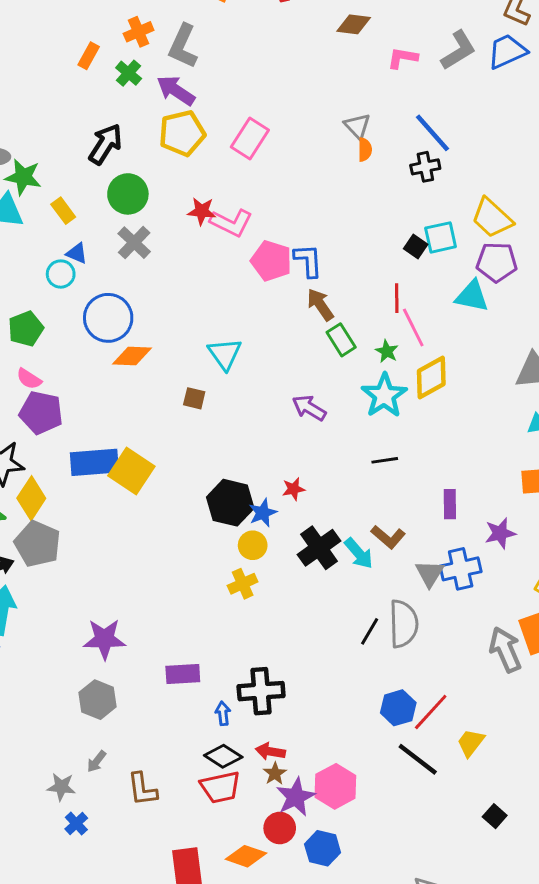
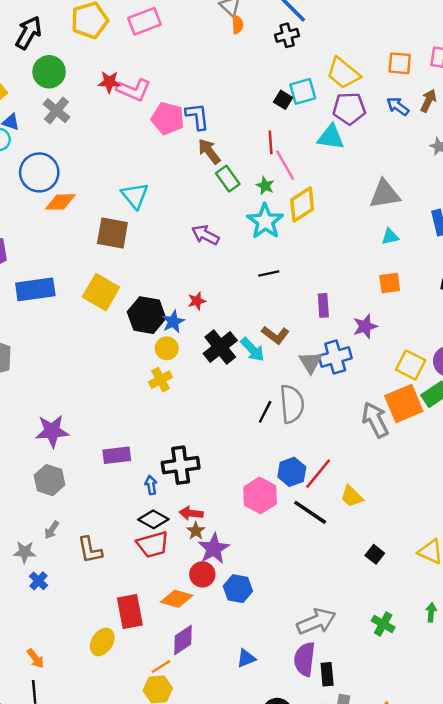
pink rectangle: (250, 139) -> (144, 21), turned 40
brown square: (194, 398) -> (112, 233), size x1.8
yellow square: (131, 471) -> (101, 292), moved
yellow trapezoid: (471, 743) -> (352, 496), turned -80
pink hexagon: (335, 786) -> (260, 495), moved

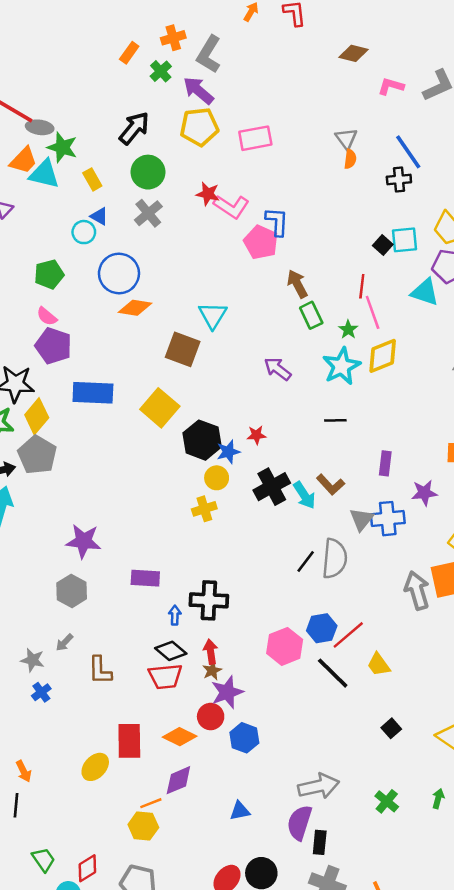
blue L-shape: (197, 116) -> (277, 222), moved
red arrow: (191, 513) -> (211, 652), turned 65

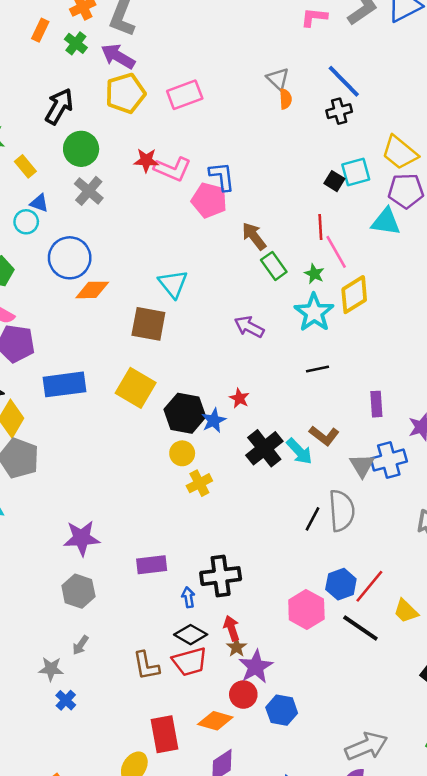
red star: (256, 435) -> (239, 398), turned -30
yellow circle: (217, 478) -> (182, 453), moved
brown L-shape: (100, 670) -> (146, 666), moved

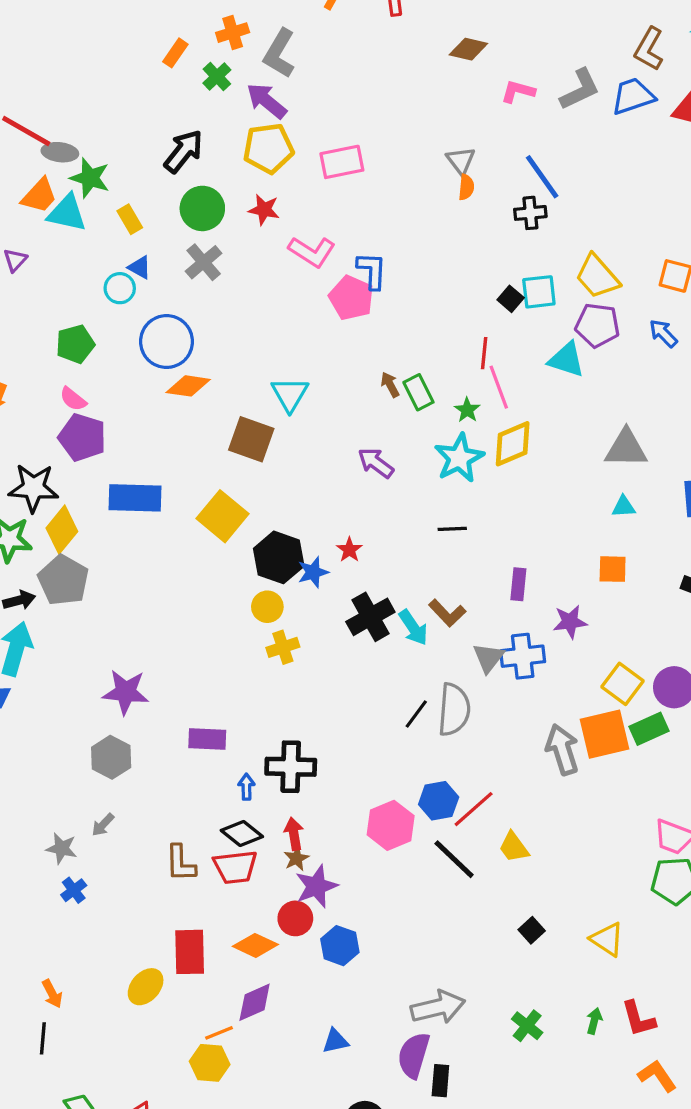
red star: (146, 160) -> (264, 210), moved
brown arrow: (254, 236) -> (390, 385), moved, size x0.7

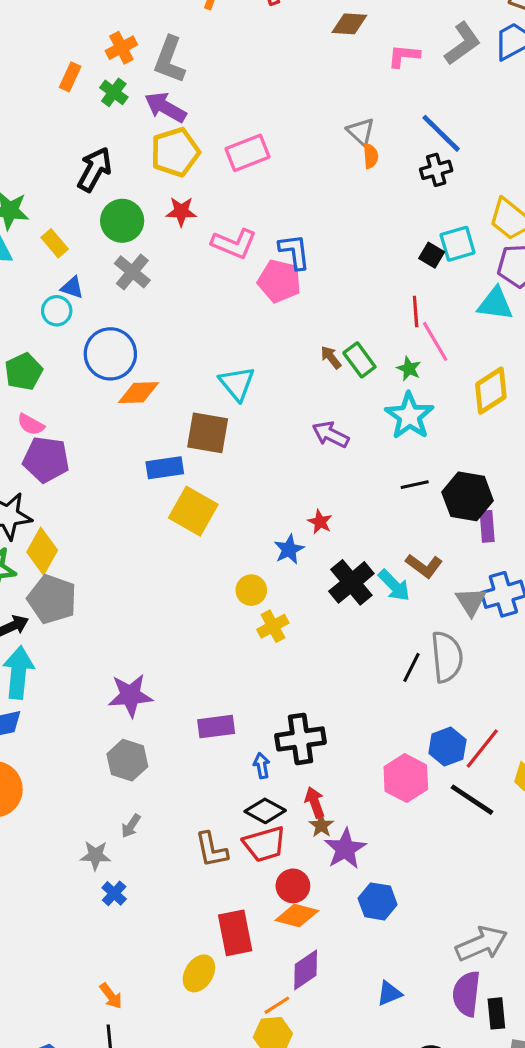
yellow diamond: (513, 444) -> (491, 391), moved
blue rectangle: (135, 498) -> (165, 468), moved, size x0.7
black hexagon: (279, 557) -> (468, 496), moved
red circle: (295, 918) -> (293, 886), moved

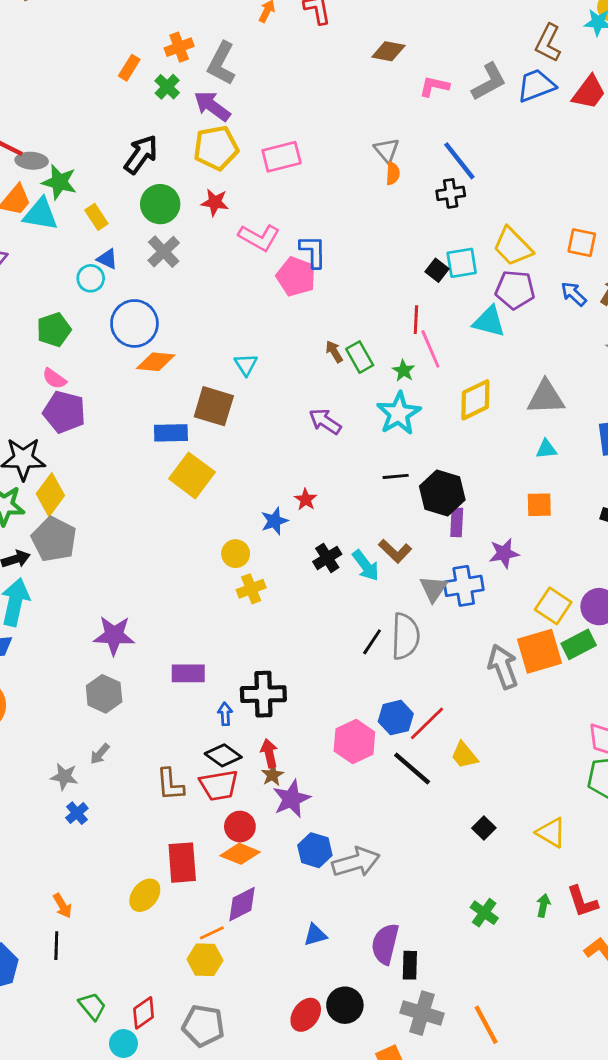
cyan triangle: (237, 383) -> (246, 365), size x0.7
black cross: (351, 582) -> (327, 558), size x0.7
gray arrow: (481, 944) -> (356, 862), moved

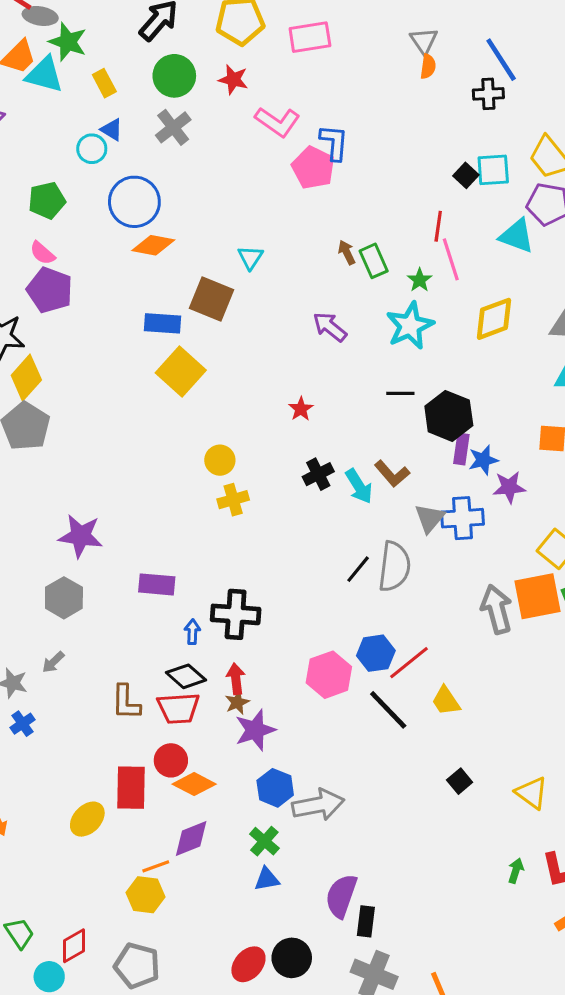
blue star: (274, 521) -> (483, 460), moved
red circle: (240, 827) -> (171, 760), moved
green cross: (484, 913) -> (264, 841), moved

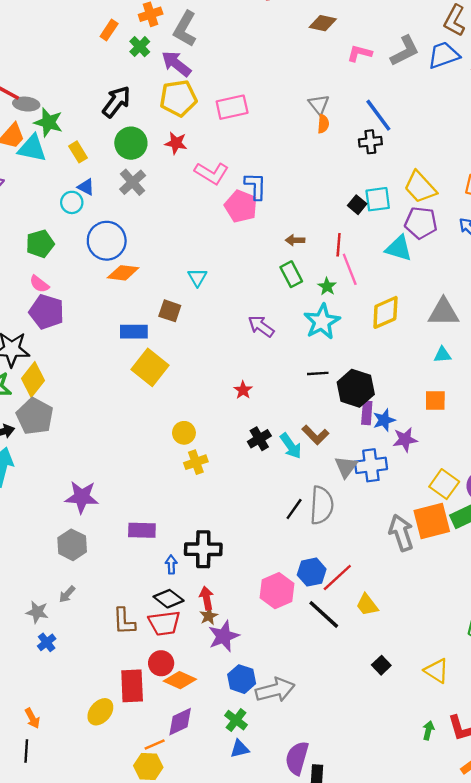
brown arrow: (347, 252) -> (295, 240), moved, turned -60
brown square: (211, 299) -> (170, 311), size x0.7

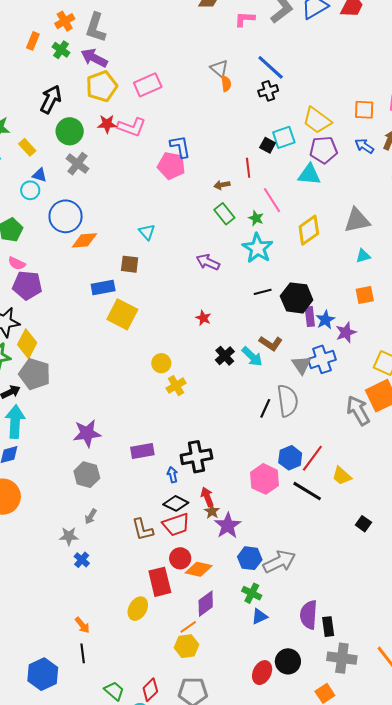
pink L-shape: (212, 173) -> (132, 127), moved
red line: (339, 245) -> (248, 168), moved

